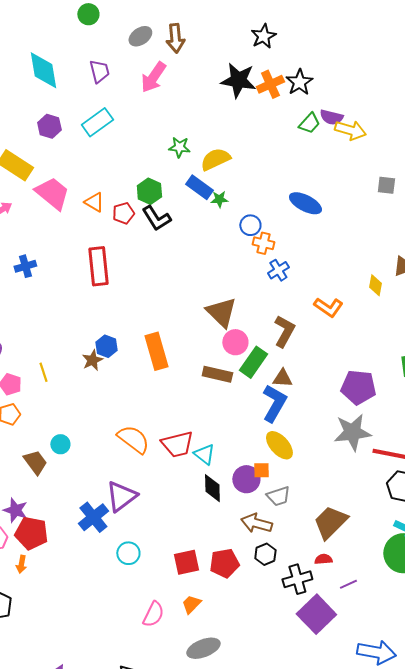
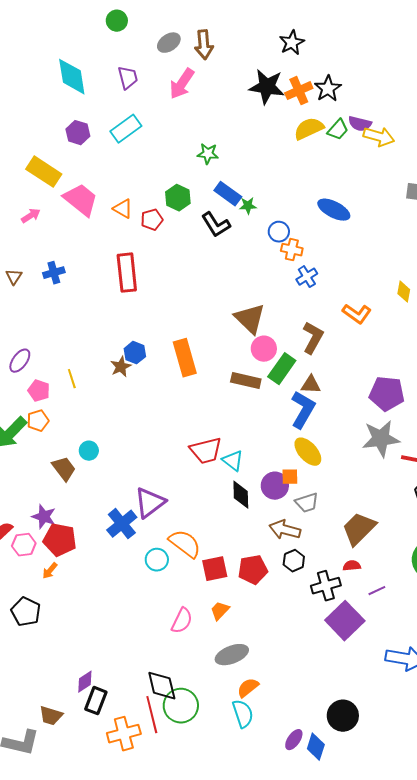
yellow semicircle: (215, 159) -> (309, 129), moved
black L-shape: (156, 218) -> (216, 225), moved
orange semicircle: (133, 439) -> (185, 544), moved
orange arrow: (21, 564) -> (50, 571), turned 30

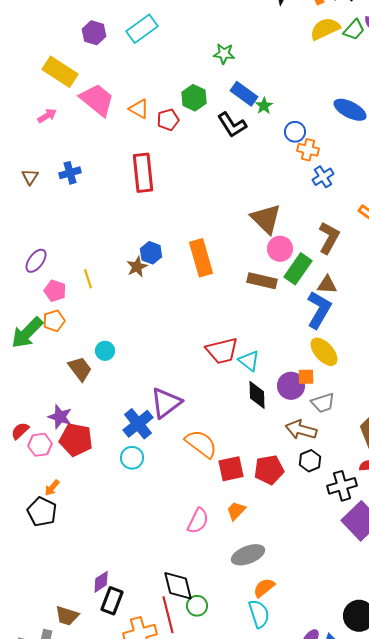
green star: (248, 206) -> (264, 106), turned -30
cyan circle: (157, 560) -> (132, 458), moved
orange arrow: (50, 571) -> (52, 488), moved
green circle: (181, 706) -> (197, 606), size x0.6

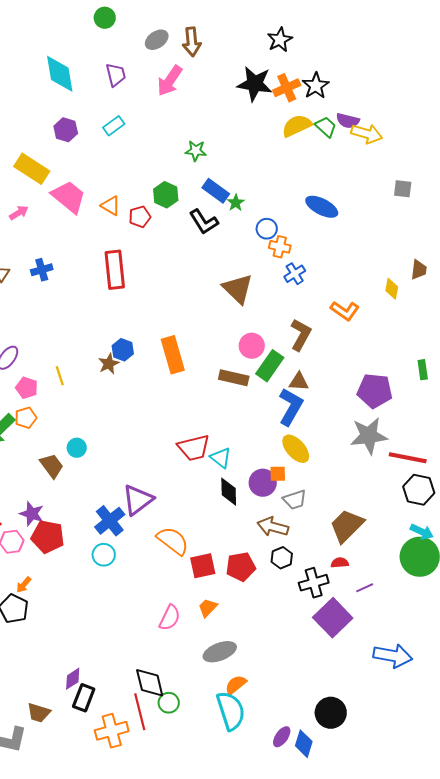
cyan rectangle: (142, 29) -> (114, 126), size x0.7
green trapezoid: (354, 30) -> (326, 127), turned -90
brown triangle: (266, 219) -> (238, 289), moved
cyan semicircle: (259, 614) -> (231, 711), size x1.4

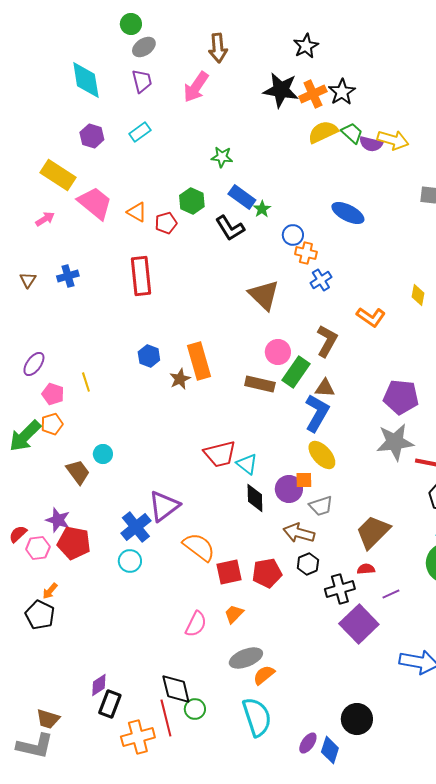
gray ellipse: (157, 40) -> (144, 47), moved
purple semicircle: (348, 121) -> (371, 144), moved
brown star: (109, 364) -> (180, 379), moved
orange semicircle: (236, 685) -> (264, 675), moved
brown trapezoid: (39, 713) -> (48, 719), moved

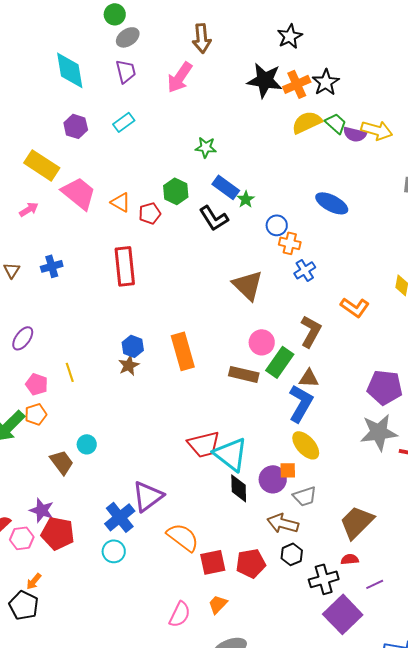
purple ellipse: (34, 364) -> (23, 338), moved
brown star: (180, 379) -> (129, 365), moved
cyan triangle: (247, 464) -> (231, 454), size x1.6

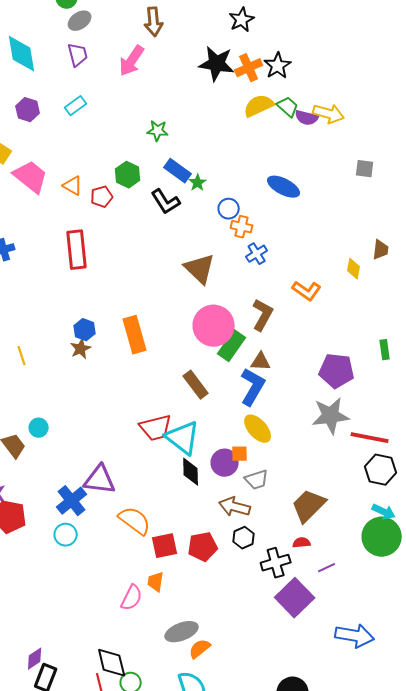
pink circle: (262, 342) -> (214, 326), size x1.6
brown rectangle: (244, 374) -> (196, 385), moved, turned 40
purple triangle: (148, 496) -> (100, 480), turned 44
orange trapezoid: (218, 604) -> (156, 582), moved, turned -35

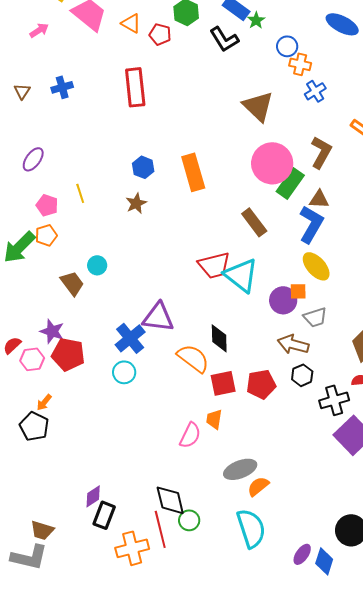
red pentagon: (102, 197) -> (160, 34), turned 30
brown star: (81, 349) -> (136, 203), moved
black diamond: (191, 472) -> (219, 338), moved

